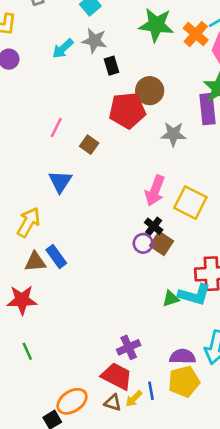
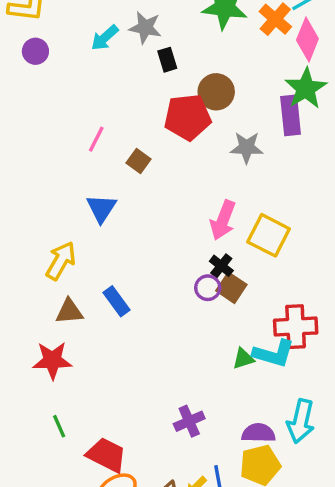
blue rectangle: (56, 256) -> (117, 301), moved
red trapezoid: (117, 376) -> (106, 455), moved

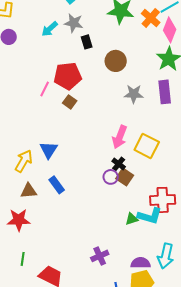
purple rectangle: (291, 115) -> (165, 92), moved
red pentagon: (187, 117) -> (68, 76), moved
blue triangle: (101, 208) -> (49, 150), moved
green line: (59, 426) -> (23, 259), turned 32

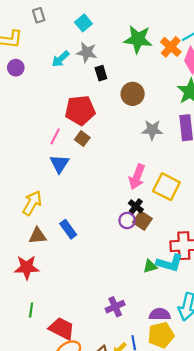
pink line: (45, 89) -> (55, 136), moved
blue triangle: (49, 150) -> (59, 164), moved

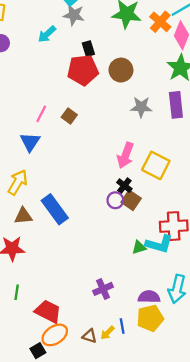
gray star: (87, 52) -> (74, 15), moved
red pentagon: (80, 110) -> (83, 70), moved
blue triangle: (59, 164) -> (30, 142), moved
blue rectangle: (68, 229) -> (55, 209), size x1.5

